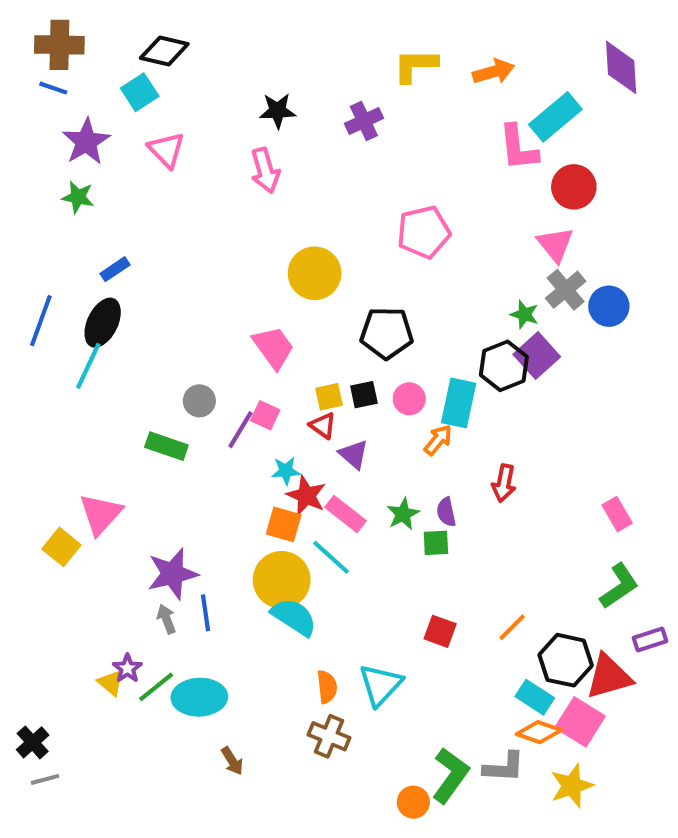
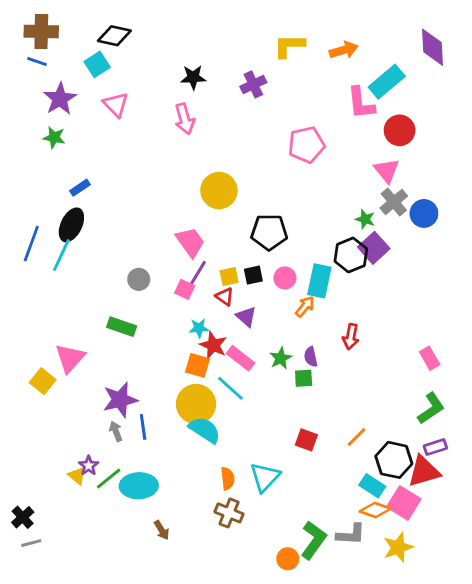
pink pentagon: (424, 232) -> (306, 145), moved
blue line: (41, 321) -> (31, 244), moved
purple line: (240, 430) -> (197, 274), moved
green rectangle: (166, 446) -> (122, 327), moved
purple rectangle: (650, 640) -> (435, 447), moved

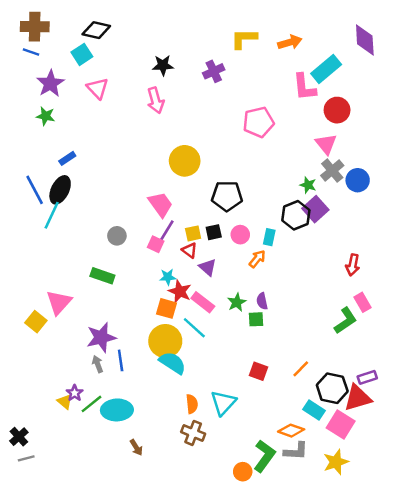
blue line: (31, 244) -> (35, 190), moved, turned -48
cyan rectangle: (319, 281) -> (269, 237), size x0.6
red arrow: (351, 337) -> (353, 265), moved
green L-shape: (431, 408) -> (345, 320), moved
orange diamond: (375, 510) -> (291, 431), moved

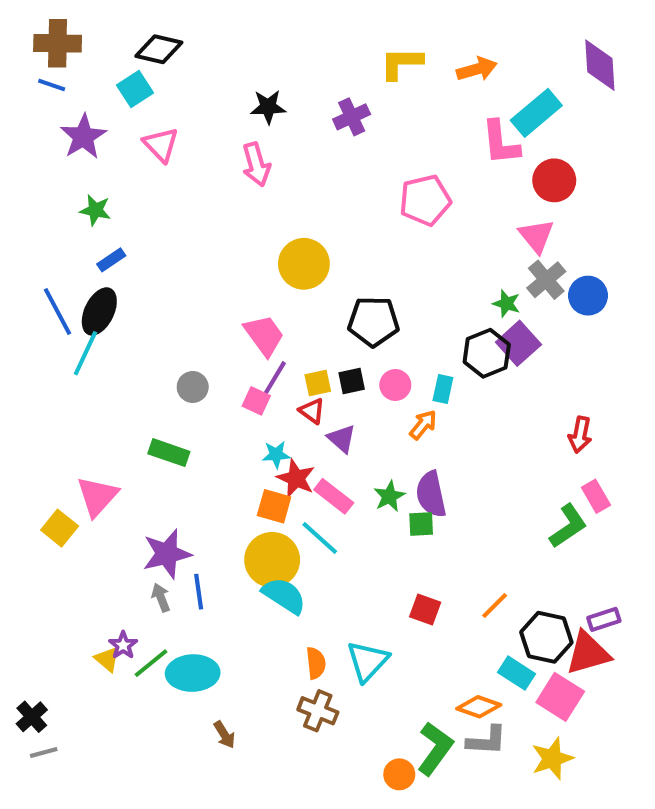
green star: (46, 116) -> (95, 210), moved
purple semicircle: (262, 301) -> (431, 494), size x1.6

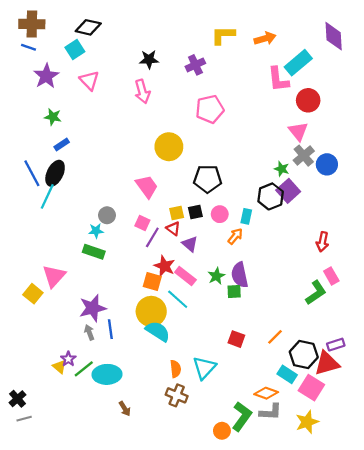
pink pentagon: (425, 200) -> (210, 109), moved
purple line: (274, 379) -> (152, 237), moved
cyan star: (276, 455) -> (96, 231), moved

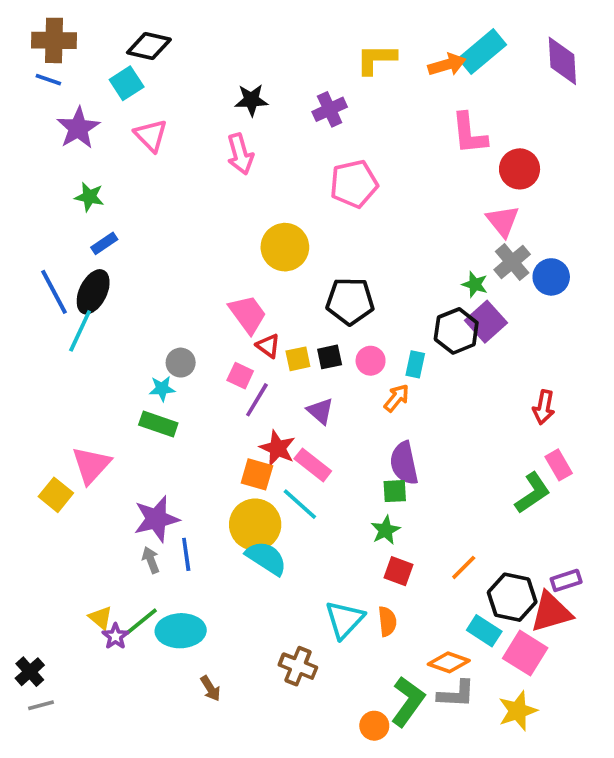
cyan rectangle: (298, 63) -> (482, 52), moved
red triangle: (173, 229) -> (268, 346), moved
green star: (216, 276) -> (385, 530), moved
purple star: (68, 359) -> (115, 636), moved
orange semicircle: (176, 369) -> (387, 621), moved

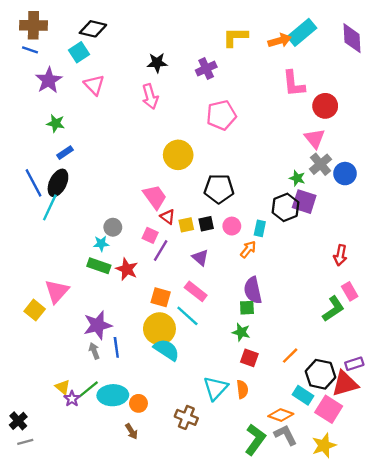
purple square: (486, 322) -> (304, 202), turned -30
red star: (277, 448) -> (127, 269), moved
green star: (385, 530) -> (241, 332), turned -30
gray L-shape: (456, 694) -> (285, 435), turned -120
orange circle: (374, 726) -> (138, 403), moved

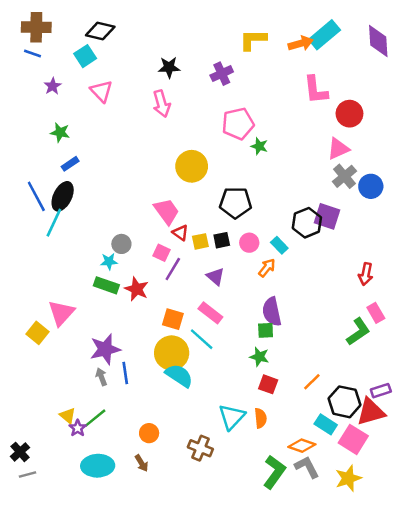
purple star: (49, 80) -> (53, 86), size x0.6
pink triangle: (315, 139) -> (338, 149), turned 45
green star: (297, 178) -> (259, 146), moved
cyan rectangle: (260, 228) -> (279, 245), turned -56
cyan ellipse: (113, 395) -> (98, 466), moved

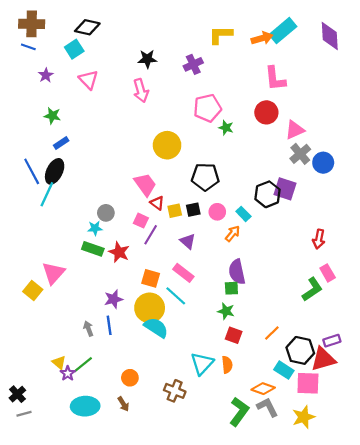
red circle: (349, 114) -> (266, 112), moved
purple star: (105, 349) -> (114, 299), moved, size x0.7
pink square: (353, 439) -> (308, 383), turned -30

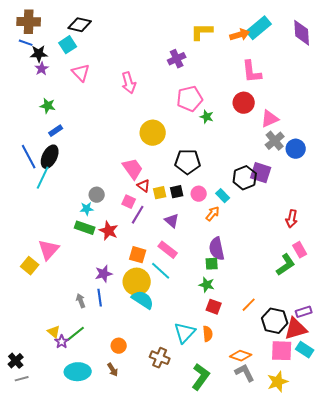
black star: (147, 59) -> (39, 54), moved
cyan rectangle: (284, 370) -> (305, 350), moved
green L-shape: (239, 412) -> (201, 377), moved

